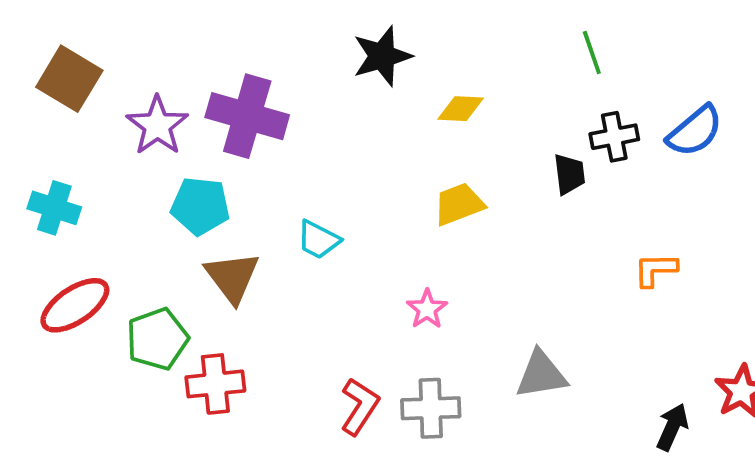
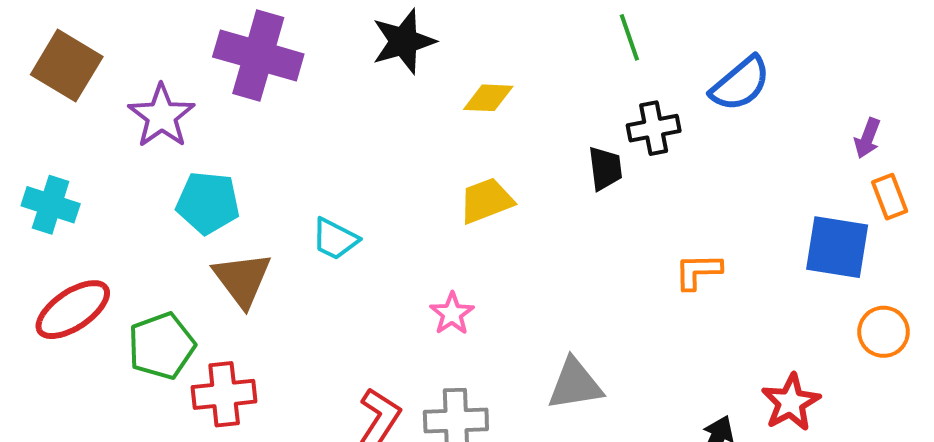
purple cross: (247, 116) -> (258, 55), moved
blue semicircle: (695, 131) -> (740, 84), moved

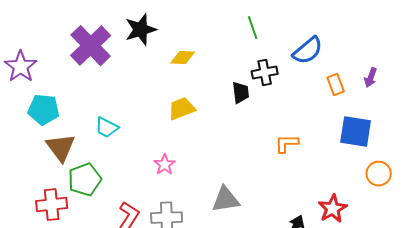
purple cross: (258, 55) -> (91, 46), moved, turned 30
orange rectangle: (890, 197) -> (336, 85), moved
green pentagon: (162, 346) -> (85, 180), moved

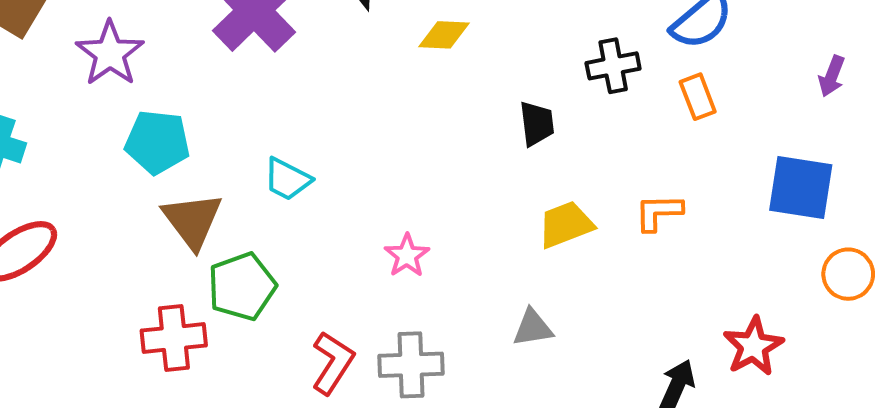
orange rectangle: (336, 85) -> (698, 97), moved
black trapezoid: (241, 93) -> (537, 124), moved
yellow trapezoid: (182, 109) -> (566, 225), moved
gray triangle: (226, 200) -> (533, 328), size x0.7

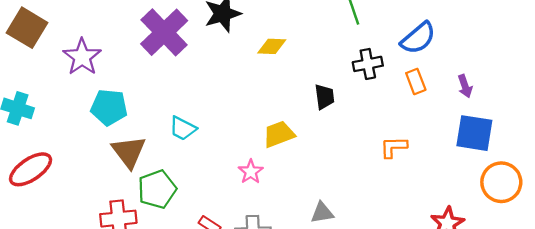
purple arrow: (832, 76) -> (465, 86), moved, turned -40
yellow trapezoid: (566, 225) -> (279, 134), moved
orange circle: (848, 274) -> (501, 182), size x1.4

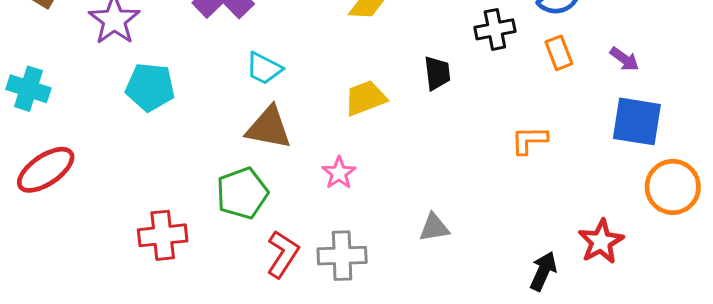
purple arrow: (465, 86) -> (624, 59), turned -35
cyan trapezoid: (183, 128) -> (264, 68), moved
yellow trapezoid: (279, 134) -> (365, 98), moved
brown triangle: (129, 152) -> (269, 128), moved, turned -42
green pentagon: (157, 189) -> (242, 193), moved

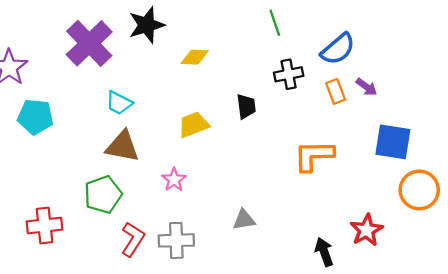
purple arrow: (624, 59) -> (367, 87), moved
orange L-shape: (529, 140) -> (314, 156), size x1.5
black arrow: (543, 271) -> (324, 252), turned -44

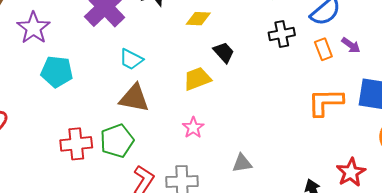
black trapezoid: (246, 106) -> (224, 52), moved, turned -35
orange L-shape: (314, 156) -> (325, 102), moved
pink star: (174, 180) -> (193, 128), moved
red cross: (45, 226) -> (76, 144), moved

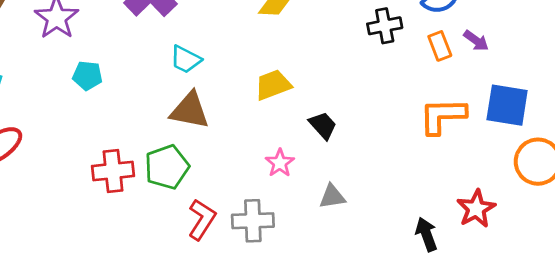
black trapezoid: (224, 52) -> (323, 125), moved
cyan pentagon: (57, 72) -> (87, 76), size x0.7
pink star: (193, 128) -> (280, 163), moved

